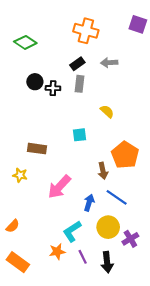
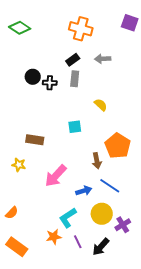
green diamond: (25, 42) -> (20, 28), moved
blue arrow: (89, 203) -> (84, 191), turned 56
black arrow: (107, 262) -> (101, 247), turned 48

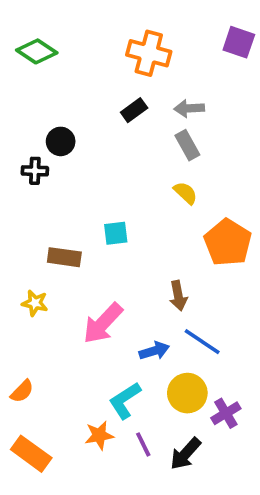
gray rectangle: (75, 79) -> (187, 145), moved, turned -35
black cross: (50, 83) -> (35, 171), moved
cyan square: (75, 127) -> (116, 233), moved
orange pentagon: (118, 146) -> (228, 242), moved

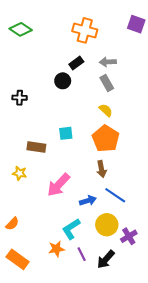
black circle: (61, 141) -> (63, 81), moved
orange pentagon: (228, 242) -> (106, 139), moved

